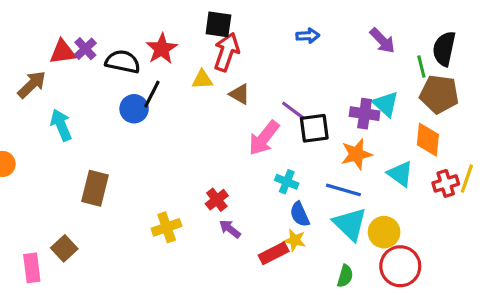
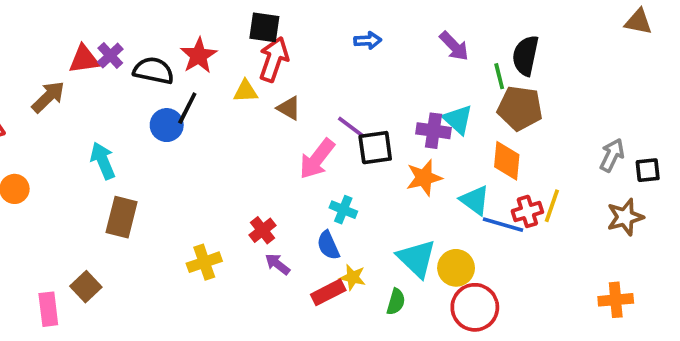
cyan arrow: (61, 125) -> (103, 161), moved
blue line: (343, 190) -> (503, 225), moved
blue semicircle: (300, 214) -> (328, 245), moved
green semicircle: (345, 276) -> (396, 302), moved

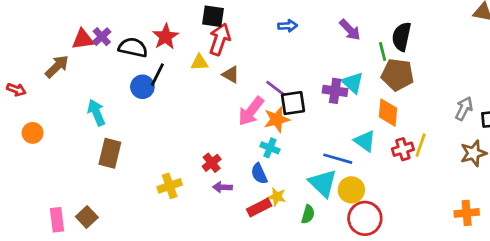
orange star: (424, 178) -> (277, 119), moved
blue line: (503, 225) -> (338, 159), moved
purple arrow: (278, 264) -> (222, 187), turned -36
brown square: (86, 287) -> (87, 217), moved

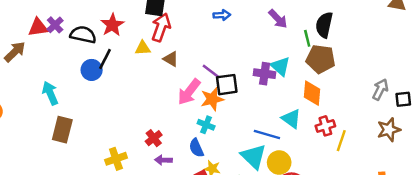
yellow line: (421, 145) -> (341, 141), moved

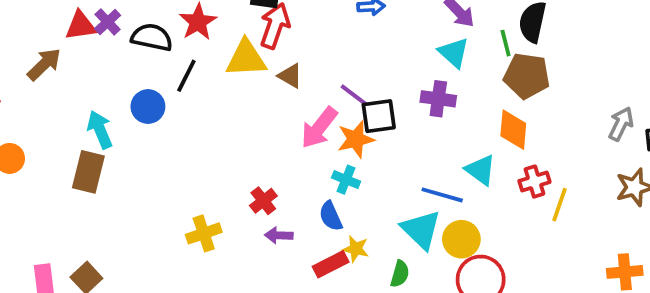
yellow triangle: (143, 48) -> (246, 58), size x1.6
cyan triangle: (280, 66) -> (454, 53), moved
blue circle: (92, 70) -> (148, 107), moved
brown rectangle: (62, 130) -> (88, 172), moved

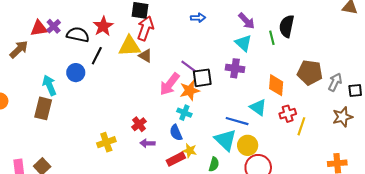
brown triangle: (290, 76) -> (145, 56), moved
brown pentagon: (527, 76) -> (310, 73), moved

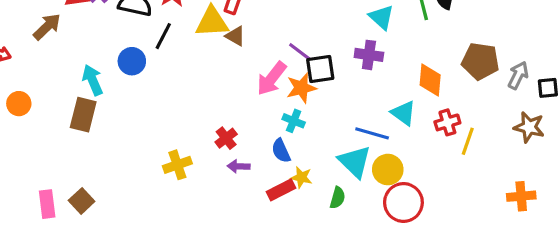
brown star: (343, 117) -> (529, 127), turned 30

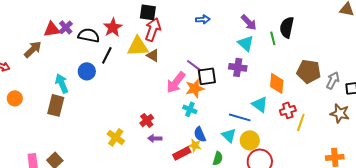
blue semicircle: (281, 151) -> (200, 134), moved
cyan triangle: (355, 162) -> (229, 135), size x0.7
yellow cross: (177, 165) -> (116, 137), turned -36

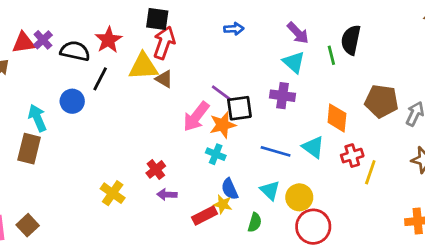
blue line: (240, 117) -> (276, 151), moved

